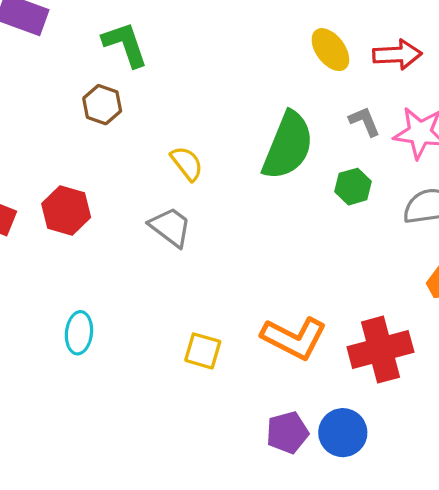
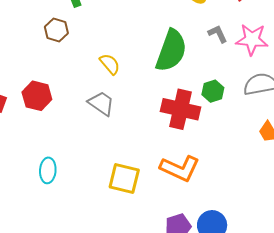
green hexagon: (353, 187) -> (213, 91), moved
red cross: (380, 350) -> (181, 109), moved, turned 30
yellow square: (203, 351) -> (124, 179), size x1.4

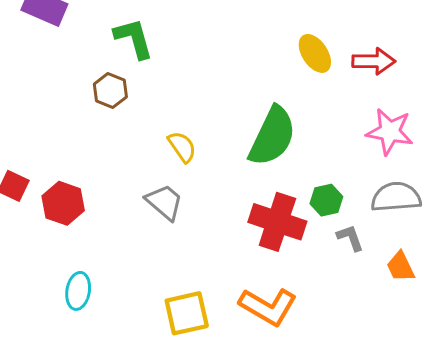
gray L-shape: (218, 34) -> (350, 238), moved
red hexagon: (37, 96) -> (63, 203), moved
yellow square: (124, 179) -> (187, 313), turned -32

